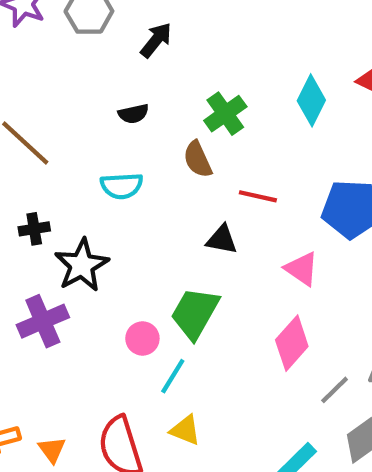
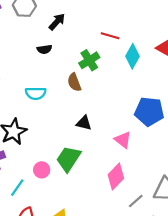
black semicircle: (133, 114) -> (44, 49), moved
red line: (258, 196) -> (110, 36), moved
cyan line: (173, 376) -> (17, 188), moved

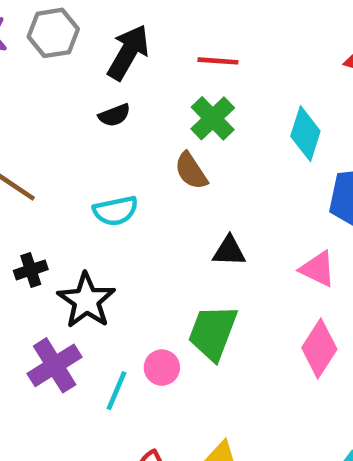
black arrow: (57, 22) -> (128, 52), size x1.4
red line: (110, 36) -> (218, 61), moved
cyan diamond: (133, 56) -> (305, 134), moved
cyan line: (17, 188) -> (117, 391), moved

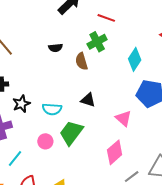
black semicircle: (114, 115) -> (55, 48), moved
cyan semicircle: (116, 211) -> (52, 109), moved
black star: (86, 300) -> (21, 104), size x0.7
cyan line: (117, 391) -> (15, 158), moved

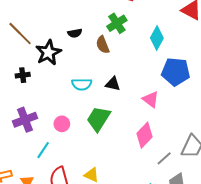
black star: (21, 104) -> (48, 53), moved, size x1.4
cyan semicircle: (52, 109) -> (82, 84), moved
pink circle: (45, 141) -> (62, 124), moved

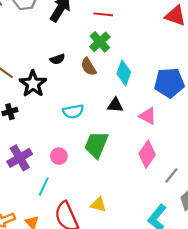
cyan diamond: (157, 38) -> (124, 73), moved
black triangle: (113, 84) -> (115, 105), moved

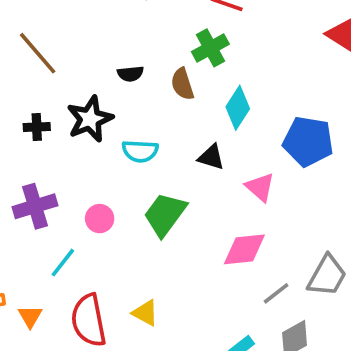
black semicircle: (57, 59) -> (130, 74), moved
black star: (33, 84) -> (90, 119), moved
pink diamond: (147, 154) -> (244, 249), turned 36

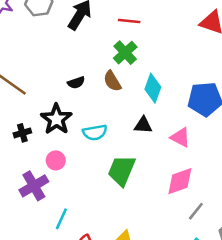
pink circle: (100, 219) -> (56, 160), moved
gray line: (276, 293) -> (196, 211), moved

